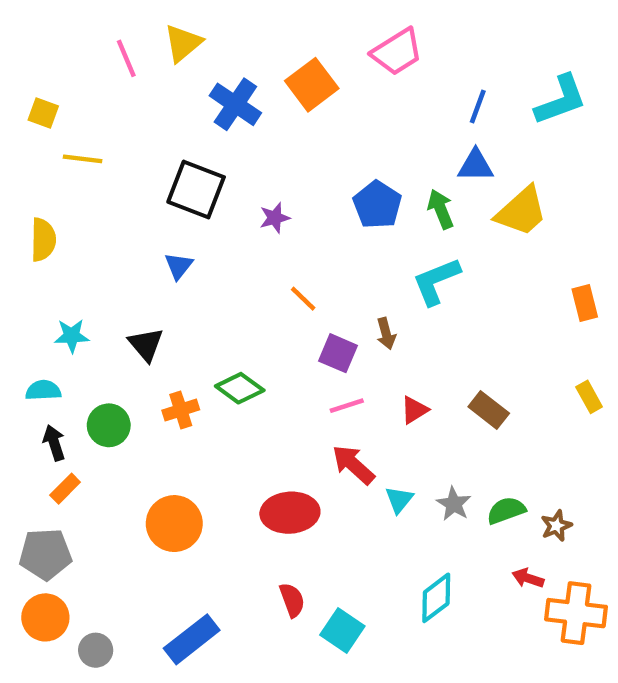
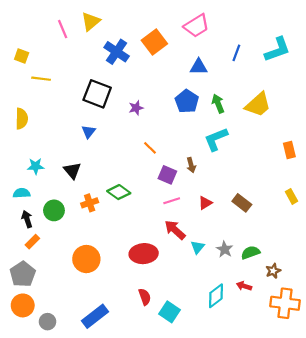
blue triangle: (476, 165) -> (199, 67), moved
brown star: (556, 526) -> (273, 271), moved
gray pentagon: (45, 554) -> (23, 274), turned -30
red arrow: (528, 578) -> (244, 286), moved

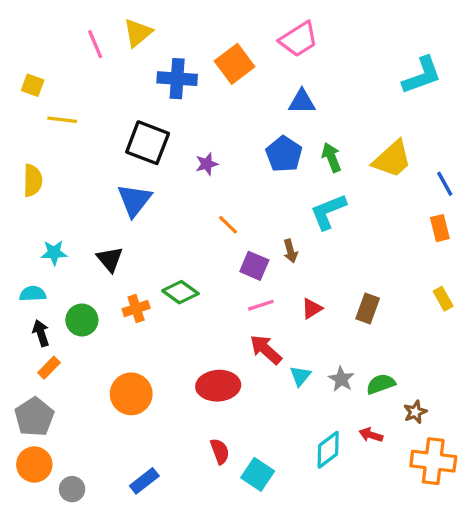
blue cross: (117, 52) -> (177, 79), turned -30
blue line: (236, 53) -> (445, 184), moved, turned -49
blue triangle: (89, 132) -> (134, 200), size x1.6
brown rectangle: (242, 203) -> (368, 309), turned 72
blue rectangle: (95, 316) -> (144, 481), size x0.7

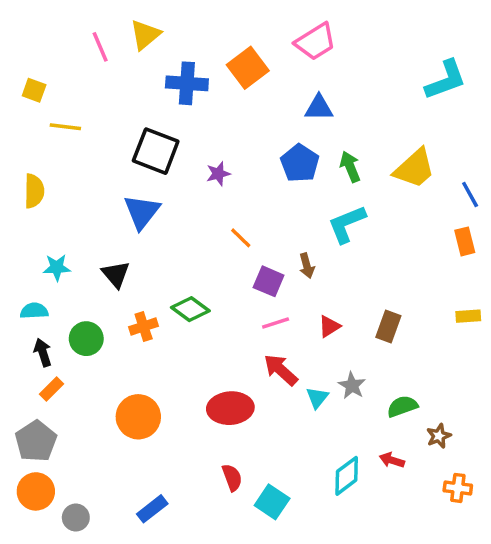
yellow rectangle: (443, 299) -> (468, 316), turned -65
gray star: (341, 379) -> (352, 386), moved
orange cross: (433, 461) -> (458, 488), size x0.6

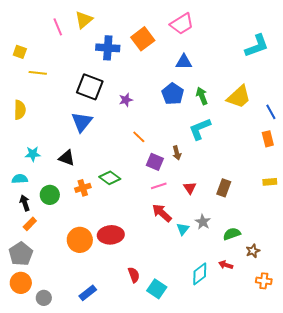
black triangle: (116, 274) -> (67, 158), turned -30
red triangle: (329, 326) -> (190, 188), turned -32
red ellipse: (230, 408) -> (111, 235), moved

